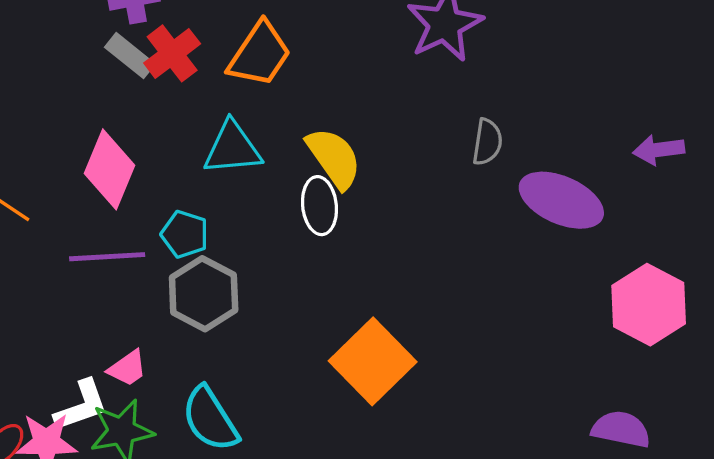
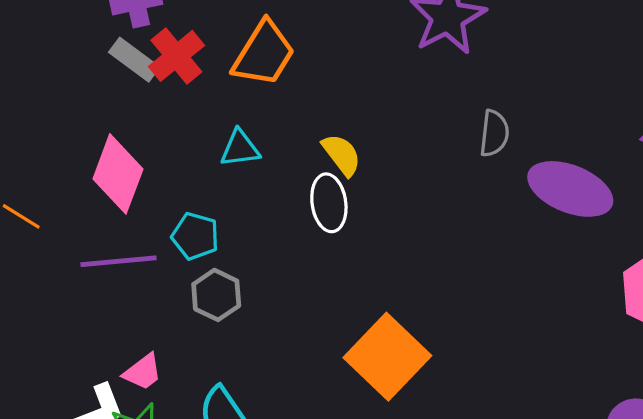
cyan triangle: (232, 148) -> (240, 148), size x0.7
yellow semicircle: (334, 158) -> (342, 155), size x0.7
gray hexagon: (204, 294) -> (216, 295), size x0.7

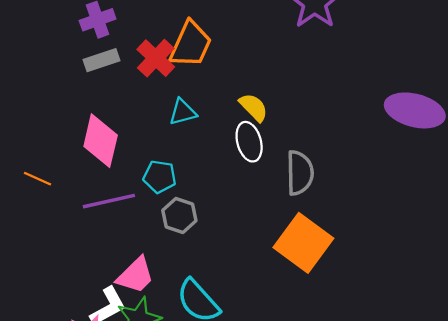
red cross: (176, 56) -> (156, 58), moved
gray rectangle: (134, 60) -> (102, 60), turned -48
gray semicircle: (494, 133) -> (300, 173), moved, size x1.4
pink trapezoid: (143, 372) -> (136, 275), size x1.4

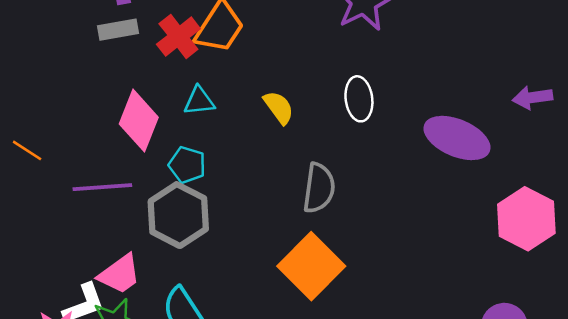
pink diamond: (101, 141) -> (139, 121), moved
white ellipse: (249, 142) -> (359, 99), moved
cyan pentagon: (160, 177) -> (187, 165), moved
gray hexagon: (179, 216) -> (178, 215), size x1.6

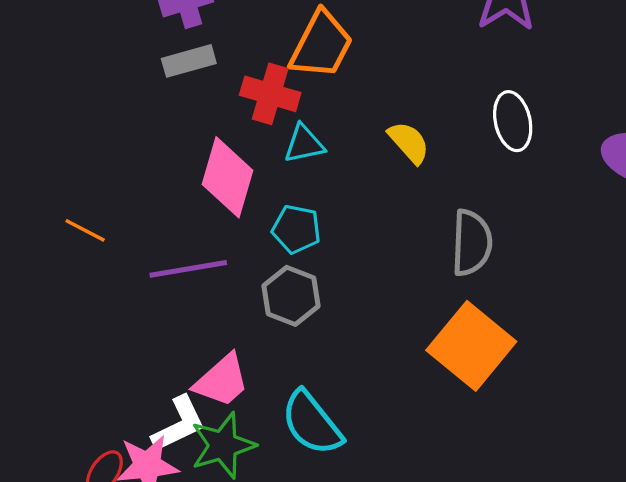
red cross: (178, 37) -> (270, 94), moved, turned -30
gray hexagon: (178, 215) -> (291, 296), size x0.7

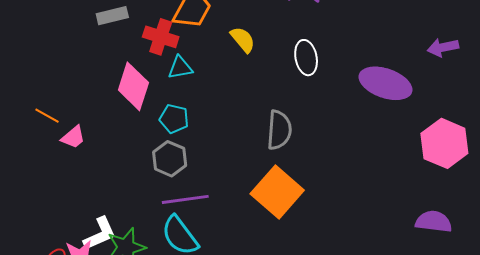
yellow semicircle: (409, 142) -> (243, 40), moved
purple line: (188, 269) -> (185, 199), moved
pink trapezoid: (222, 381) -> (73, 137), moved, size x0.7

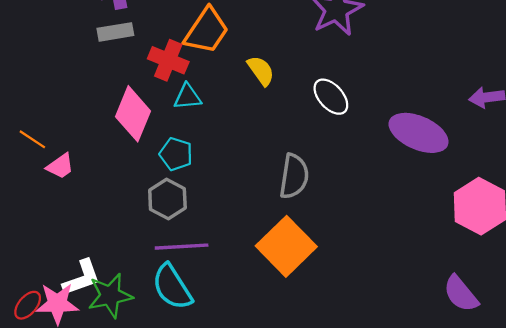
white ellipse: (306, 58) -> (331, 97), turned -36
purple semicircle: (434, 222) -> (461, 294), turned -141

